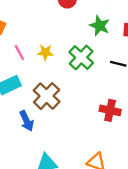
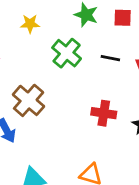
yellow star: (45, 52) -> (30, 24), moved

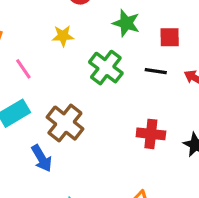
red square: (123, 18) -> (170, 37), moved

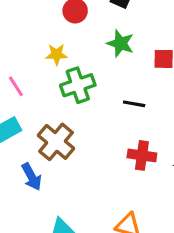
green cross: (106, 68) -> (78, 85), moved, turned 32
black line: (156, 71) -> (134, 104), moved

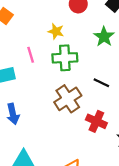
pink line: (16, 86) -> (31, 55), moved
brown cross: (56, 142) -> (68, 99), moved

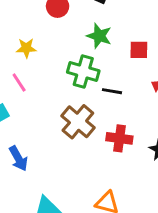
yellow star: (56, 31) -> (26, 48), moved
green cross: (65, 58) -> (83, 71), moved, turned 35

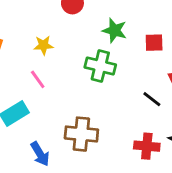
black line: (112, 91) -> (152, 99), moved, turned 30
brown cross: (78, 122) -> (81, 134), moved, turned -32
red cross: (119, 138) -> (147, 146), moved

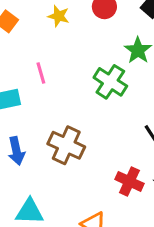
yellow star: (43, 45) -> (59, 16), moved

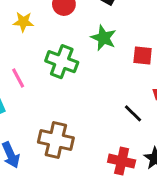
green cross: (110, 82) -> (62, 62), moved

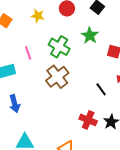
brown cross: (56, 140) -> (57, 77), moved, turned 30

